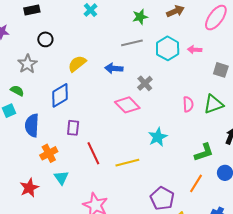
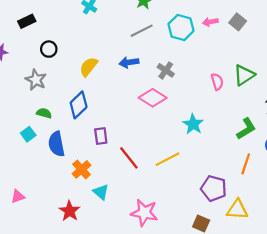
gray square: (221, 70) -> (238, 22), moved, turned 35
green semicircle: (17, 91) -> (44, 113), moved

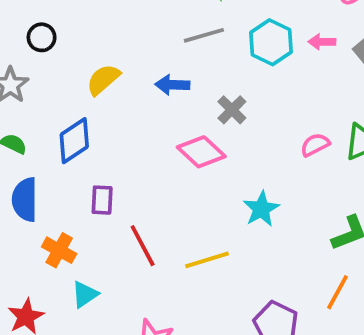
pink semicircle: (217, 82) -> (315, 145), turned -112
orange cross: (82, 169) -> (59, 250), turned -30
cyan triangle: (101, 192) -> (85, 294), turned 35

